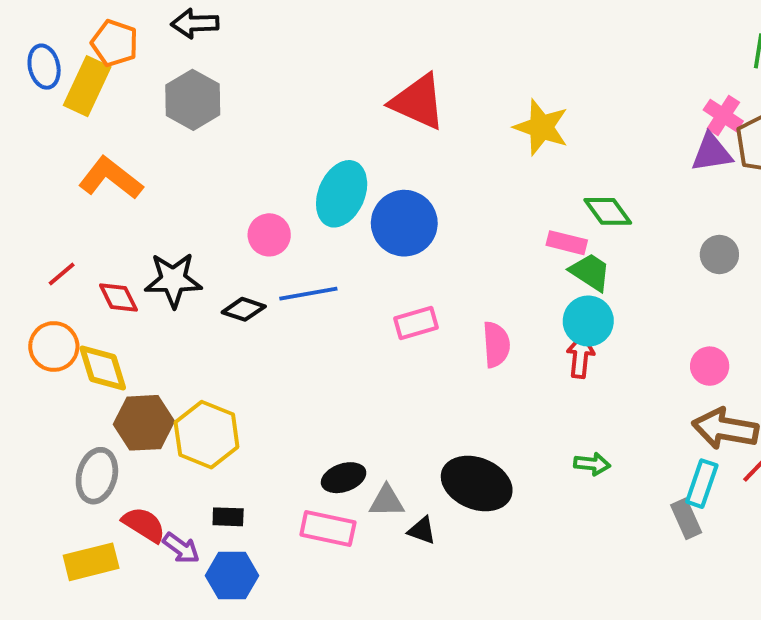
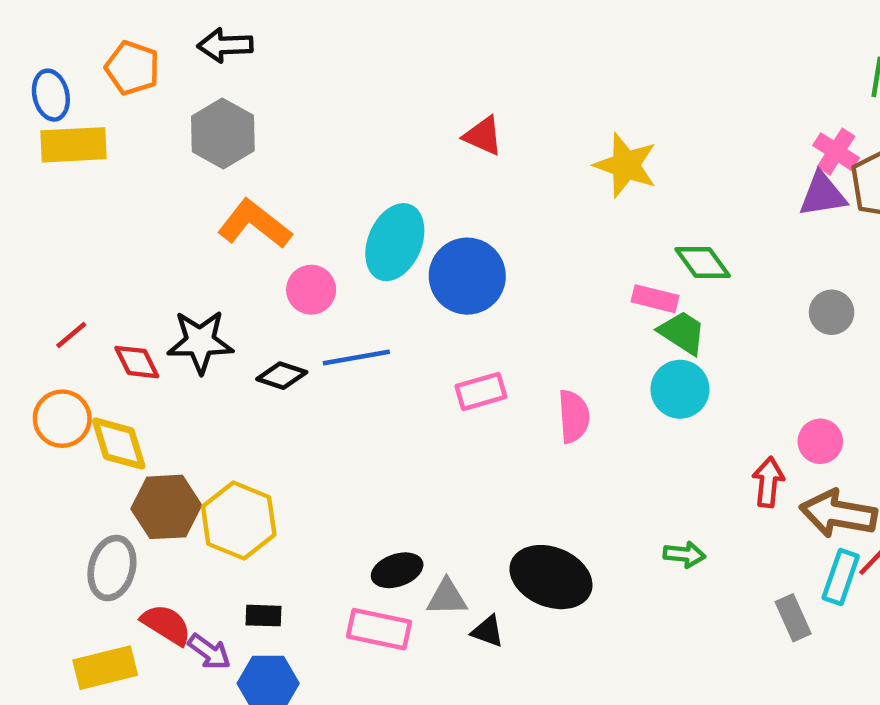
yellow rectangle: (87, 86) -> (73, 145), moved, turned 62
red triangle: (418, 102) -> (483, 136), size x0.6
orange L-shape: (111, 178) -> (255, 224), moved
red arrow: (580, 356) -> (768, 482), moved
cyan rectangle: (702, 484) -> (841, 577), moved

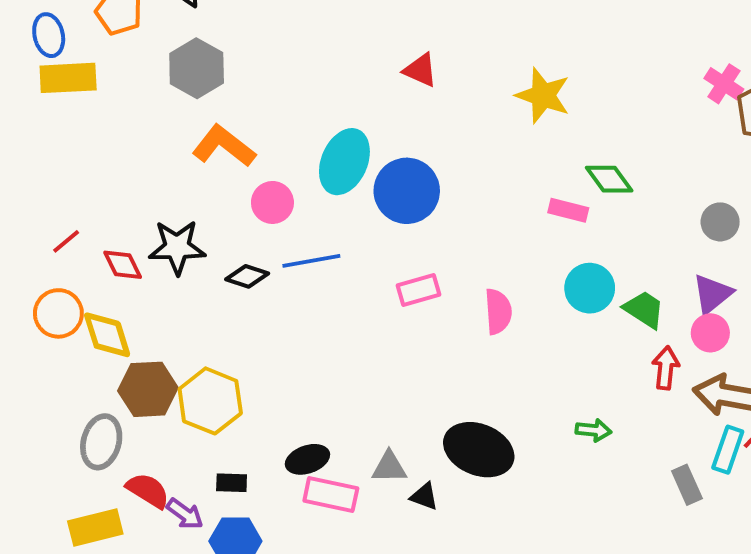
purple triangle: (823, 195) -> (712, 294), moved, turned -30
green trapezoid: (682, 333) -> (644, 310), moved
black ellipse: (397, 570) -> (307, 459), moved

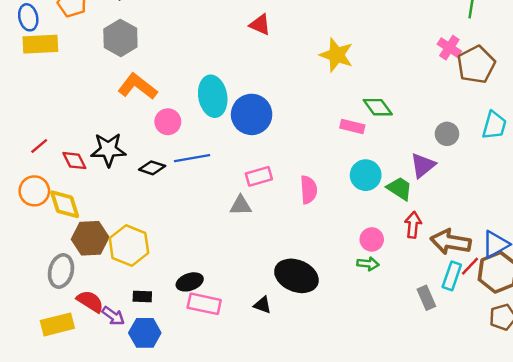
red triangle: (420, 70) -> (260, 25), moved
cyan ellipse: (344, 162) -> (213, 96), turned -33
purple triangle: (712, 294) -> (423, 165), moved
pink circle: (710, 333) -> (372, 239), moved
gray triangle: (389, 467) -> (241, 205), moved

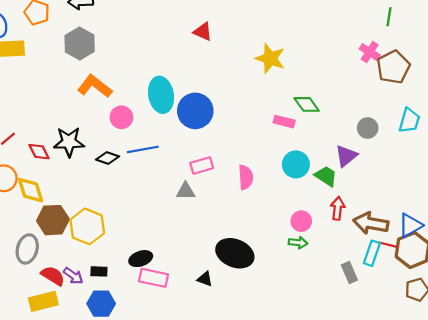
red line: (470, 266) -> (388, 245), turned 60
purple arrow: (113, 316) -> (73, 276), moved
yellow rectangle: (57, 324) -> (43, 301), moved

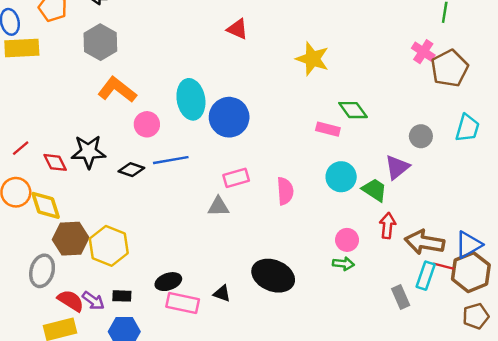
black triangle: (205, 279) -> (222, 294), moved

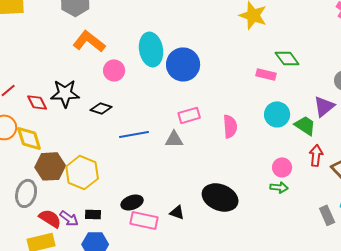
blue line: (171, 160) -> (134, 134), moved

